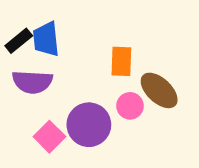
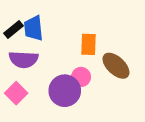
pink circle: (130, 106) -> (81, 77), moved
pink square: (49, 137) -> (16, 93), moved

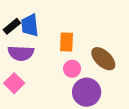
orange rectangle: (88, 44) -> (67, 42), moved
purple circle: (65, 91) -> (87, 92), moved

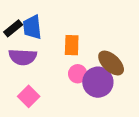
pink square: (14, 83) -> (29, 96), moved
purple circle: (87, 92) -> (98, 82), moved

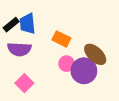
orange rectangle: (72, 45) -> (61, 39), turned -66

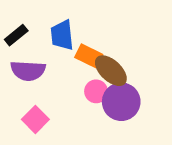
blue trapezoid: (28, 24) -> (62, 35), moved
brown ellipse: (95, 54) -> (111, 71), moved

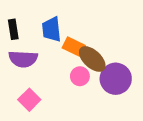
black rectangle: (16, 35) -> (13, 29), turned -60
purple circle: (121, 102) -> (116, 79), moved

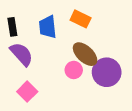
orange rectangle: (74, 47) -> (81, 19), moved
purple semicircle: (23, 59) -> (22, 54), turned -135

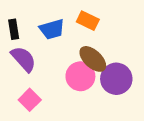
blue trapezoid: (48, 27) -> (52, 29), turned -100
pink circle: (74, 70) -> (80, 76), size x1.5

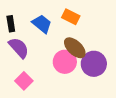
blue trapezoid: (52, 29) -> (42, 24), turned -125

